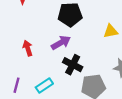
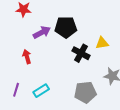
purple arrow: (61, 43) -> (42, 32), moved
black cross: (73, 65) -> (81, 53), moved

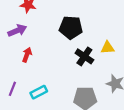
purple arrow: (42, 32) -> (17, 31), moved
red arrow: (27, 57) -> (27, 55), turned 32

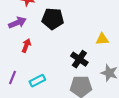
black pentagon: (71, 28) -> (53, 19), moved
black cross: (84, 56) -> (79, 59), moved

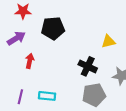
cyan rectangle: (37, 81) -> (47, 96), turned 42

